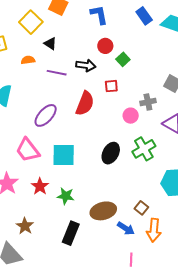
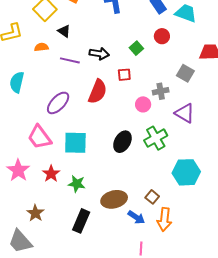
red circle: (105, 46) -> (162, 36), moved

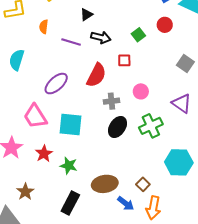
black triangle: (64, 31) -> (86, 15), moved, turned 48
orange semicircle: (41, 47) -> (44, 27), turned -80
gray cross: (161, 91) -> (111, 101), moved

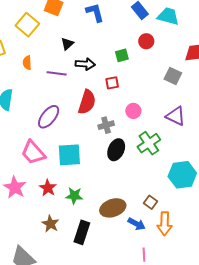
green square: (138, 35) -> (122, 55), turned 32
brown star: (25, 192) -> (50, 224), moved

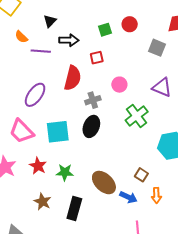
red circle: (146, 41) -> (130, 24), moved
orange semicircle: (27, 63) -> (21, 37), moved, turned -40
black ellipse: (116, 150) -> (91, 126), moved
brown ellipse: (113, 208) -> (104, 183), turned 65
orange arrow: (165, 224) -> (156, 195), size x0.7

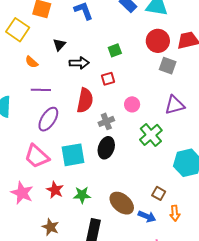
red circle: (130, 24) -> (158, 41), moved, size x1.5
purple line: (41, 51) -> (41, 90), moved
purple triangle: (162, 87) -> (175, 105), turned -35
brown star: (42, 202) -> (50, 227), moved

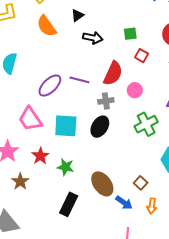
orange semicircle: (32, 62) -> (47, 26), size x1.6
red square: (108, 79) -> (142, 56), moved, turned 32
purple line: (41, 90) -> (79, 80), moved
red semicircle: (85, 100) -> (113, 73), moved
brown star: (50, 227) -> (20, 181), moved

